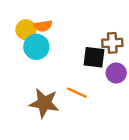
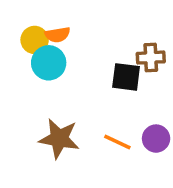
purple circle: (116, 73) -> (156, 139), moved
orange line: (77, 93) -> (117, 142), moved

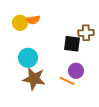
cyan circle: (49, 63) -> (28, 58), moved
purple circle: (156, 139) -> (76, 71), moved

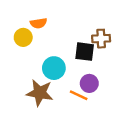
yellow circle: (20, 23) -> (23, 37), moved
cyan circle: (28, 58) -> (54, 68), moved

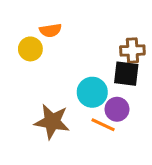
black square: (85, 52) -> (126, 74), moved
cyan circle: (54, 68) -> (92, 92), moved

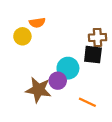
purple circle: (117, 109) -> (58, 81), moved
orange line: (103, 125) -> (87, 102), moved

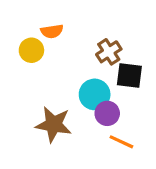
brown cross: (98, 37) -> (109, 52), moved, turned -30
purple circle: (58, 81) -> (107, 113), moved

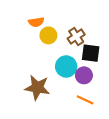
yellow circle: (31, 50) -> (48, 35), moved
purple circle: (107, 113) -> (84, 75), moved

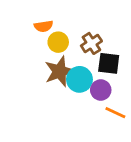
brown star: (37, 88) -> (60, 71), moved, turned -30
orange line: (85, 100) -> (115, 113), moved

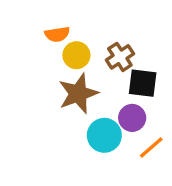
cyan circle: (79, 79) -> (104, 135), moved
orange line: (115, 113) -> (151, 148), turned -66

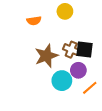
yellow circle: (76, 55) -> (65, 11), moved
brown cross: (120, 57) -> (71, 50), moved, turned -35

